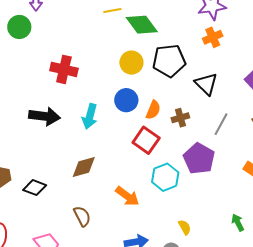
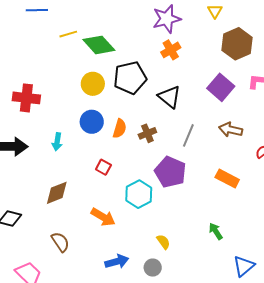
cyan arrow: (90, 116) -> (57, 142), size x0.7
red square: (146, 140) -> (103, 167), moved, size x0.6

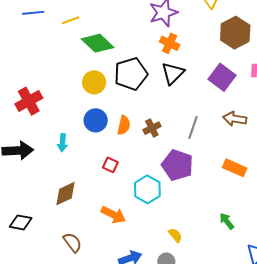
yellow line: (68, 34) -> (71, 20), moved
orange cross: (171, 50) -> (170, 43), turned -30
black triangle: (169, 97) -> (173, 73), moved, turned 40
red cross: (26, 98) -> (29, 101), turned -32

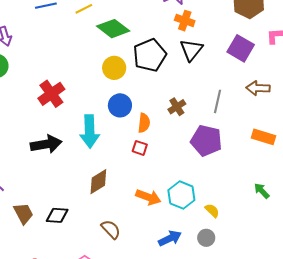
orange semicircle: (124, 125) -> (144, 123), moved
cyan arrow: (62, 143) -> (90, 131), size x1.8
cyan hexagon: (147, 189) -> (181, 195), moved

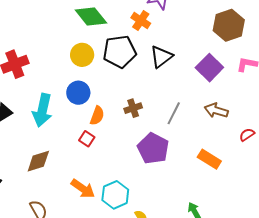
orange cross: (185, 21) -> (141, 21), moved

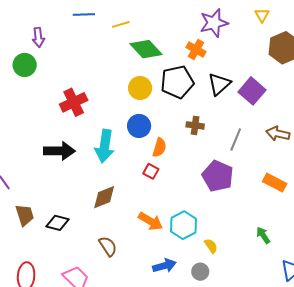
purple square: (209, 68) -> (252, 91), moved
brown cross: (133, 108) -> (195, 125), moved, turned 30

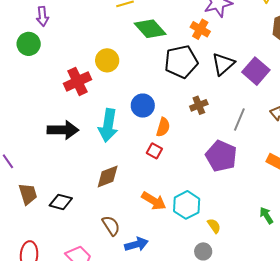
yellow circle: (140, 88) -> (107, 60), moved
brown cross: (195, 125) -> (199, 105), turned -30
blue arrow: (164, 266) -> (136, 244), moved

